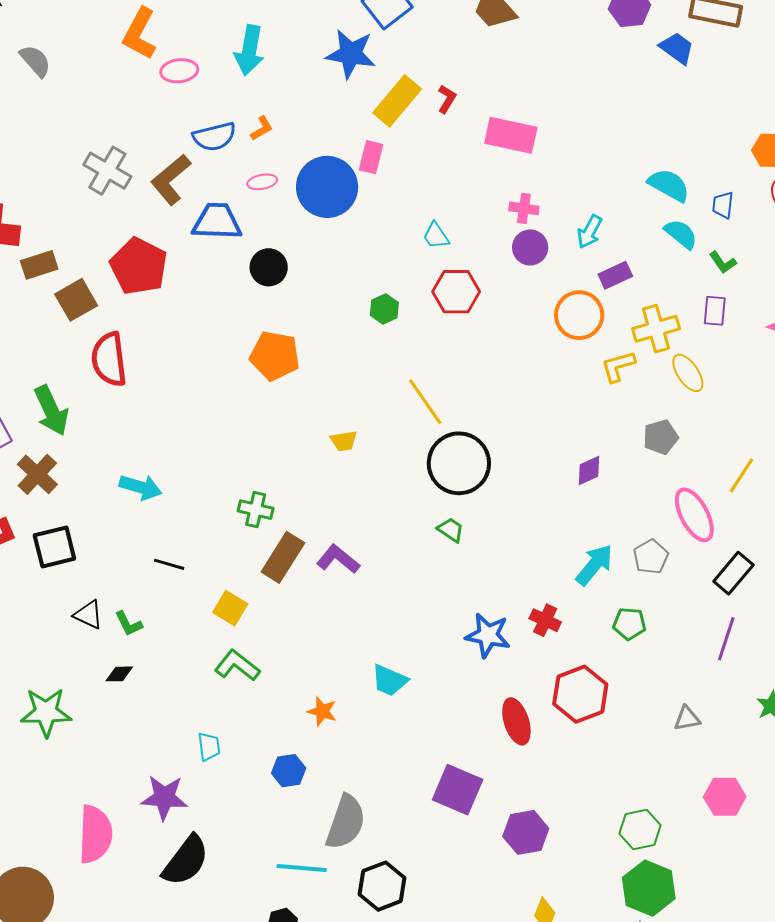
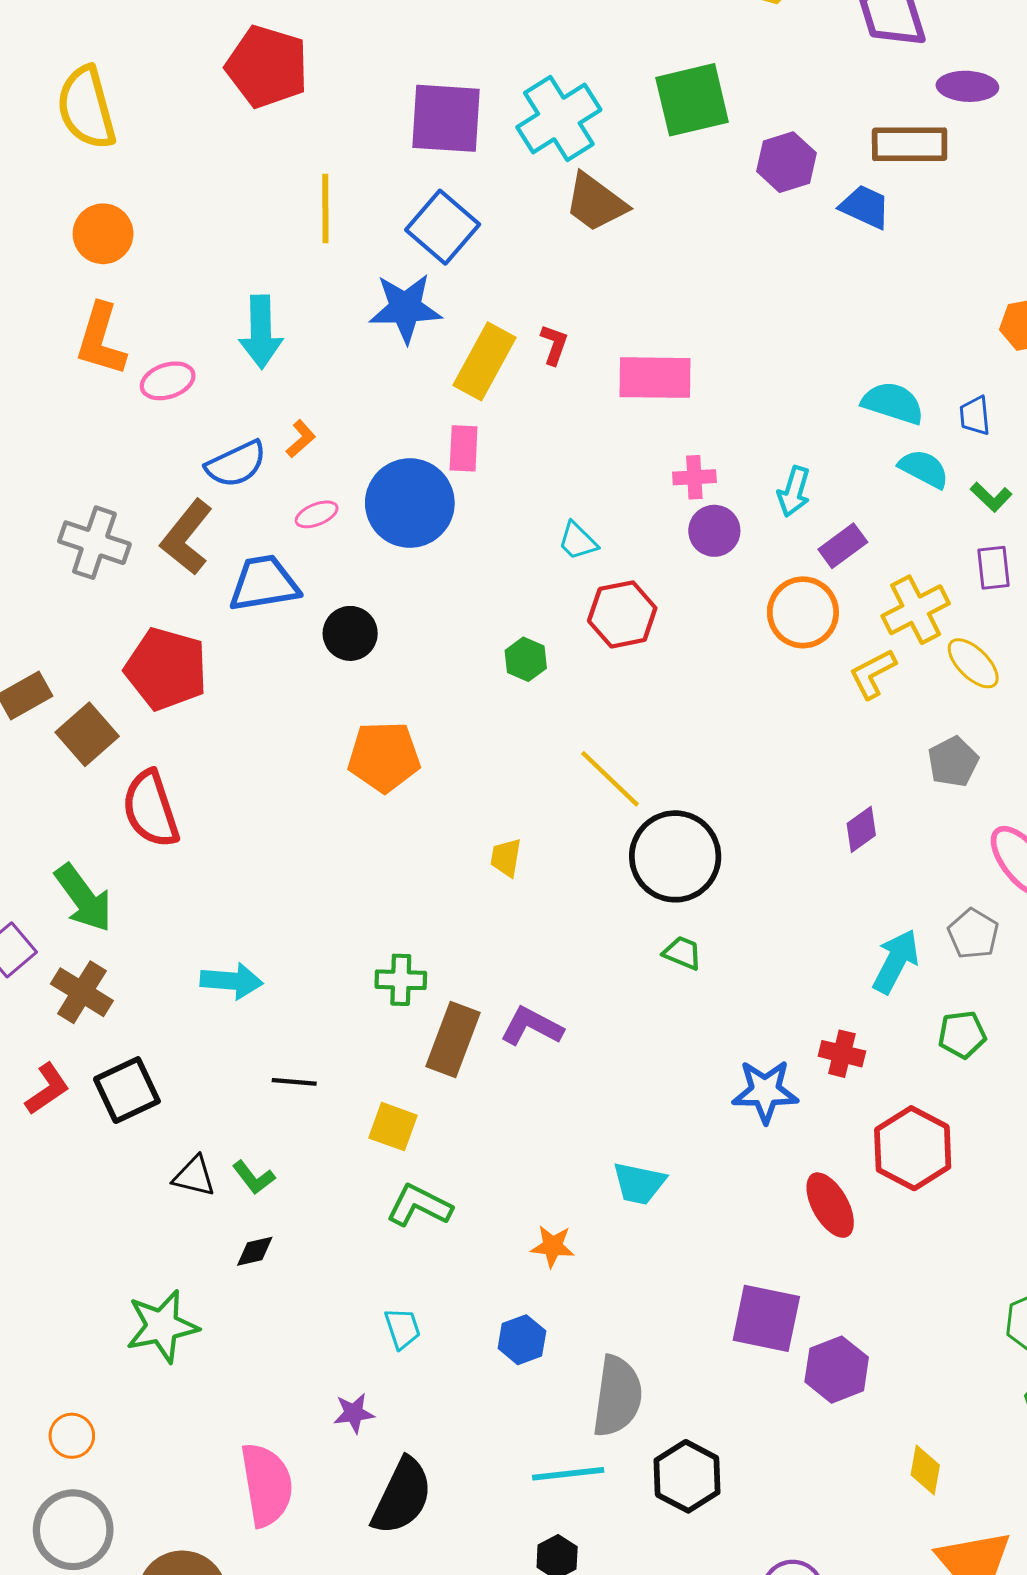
yellow trapezoid: (344, 441) -> (506, 858), turned 120
purple star: (164, 797) -> (354, 1413), size x0.6
purple hexagon: (526, 832) -> (837, 1370), moved

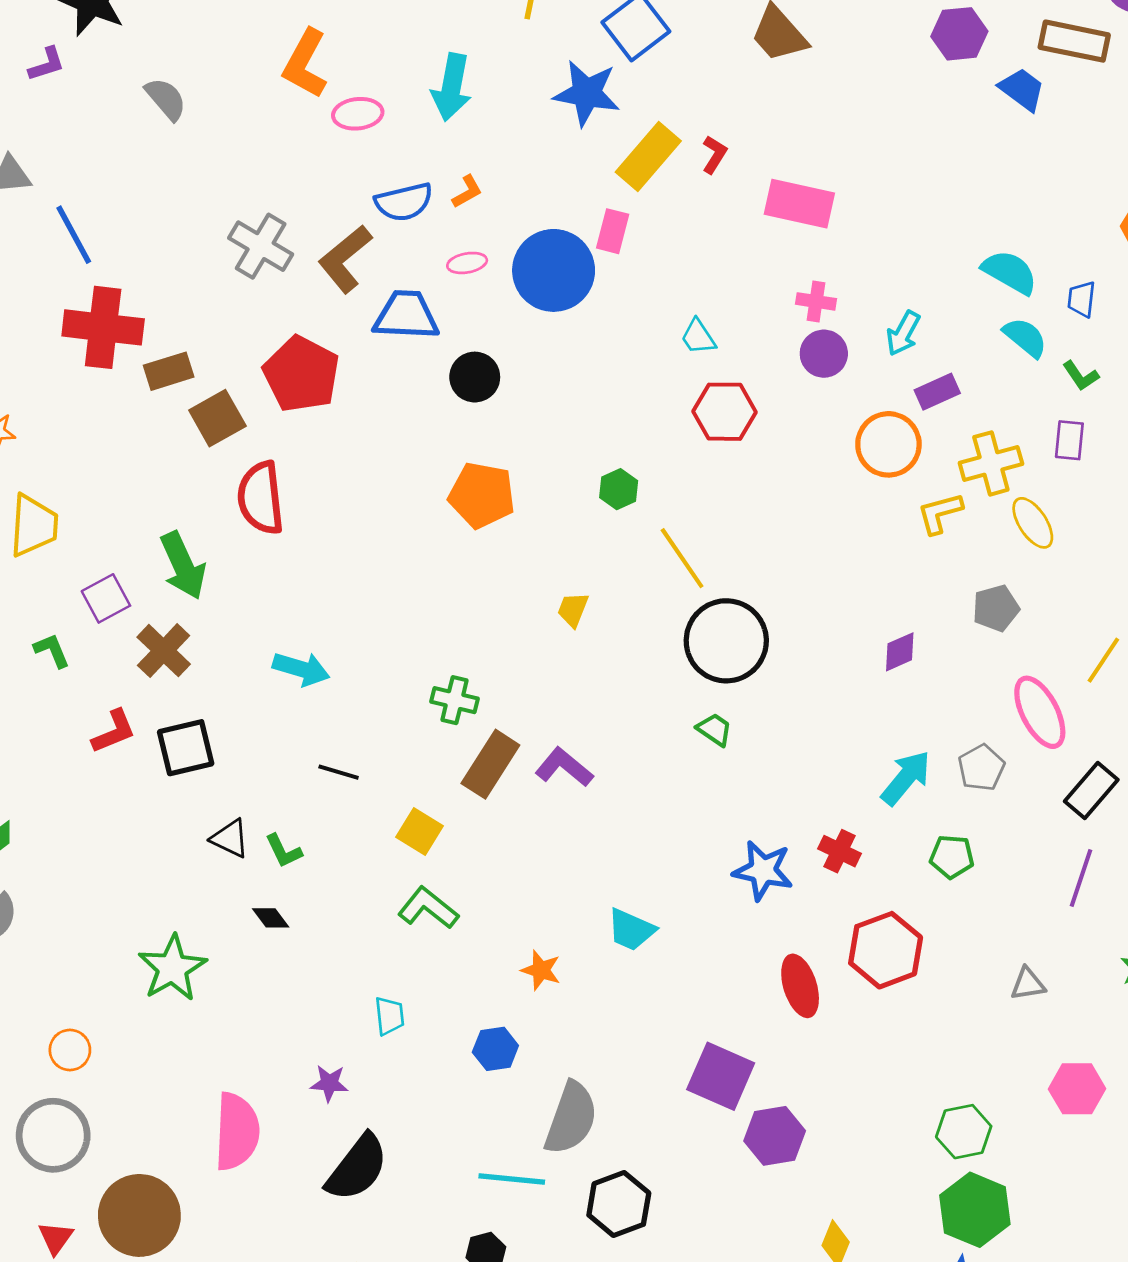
green hexagon: (526, 659) -> (619, 489), moved
black diamond: (255, 1251) -> (271, 918), turned 54
green star: (162, 1326) -> (172, 968), turned -30

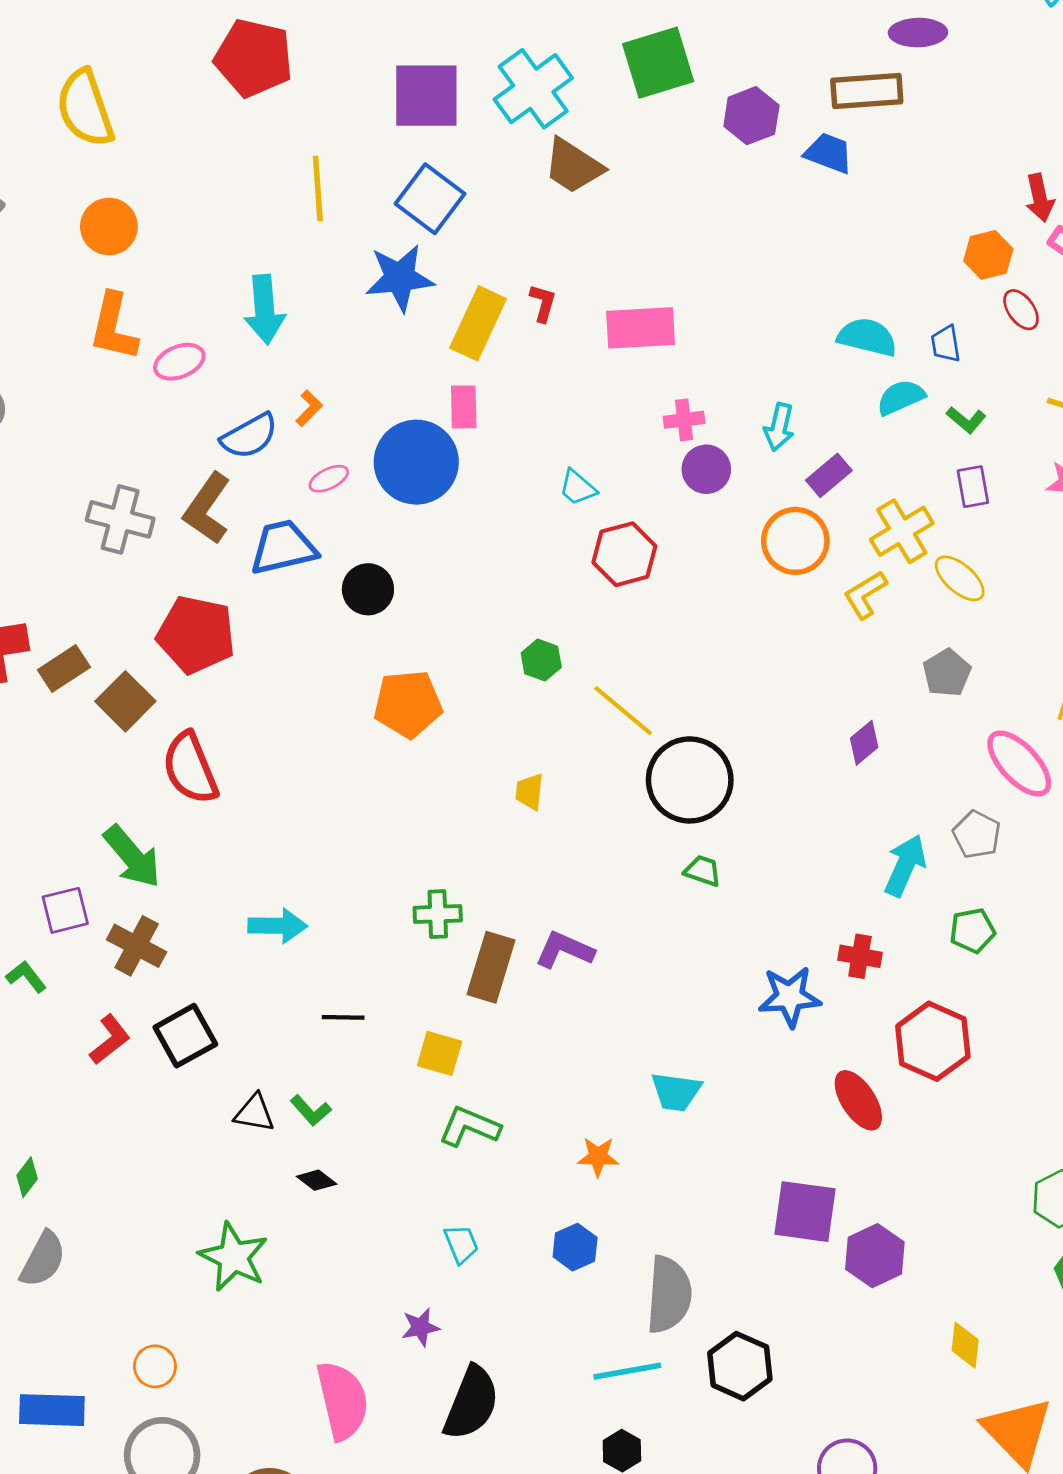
cyan semicircle: (1025, 337) -> (901, 397), turned -48
purple square: (106, 598) -> (65, 910), turned 30

